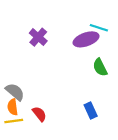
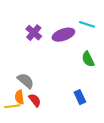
purple ellipse: (86, 39) -> (63, 35), moved
gray semicircle: (15, 92) -> (26, 81), moved
orange semicircle: (13, 107) -> (19, 97), moved

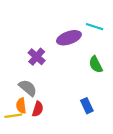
purple cross: (34, 33) -> (37, 57), moved
red semicircle: (35, 100) -> (38, 109), turned 56

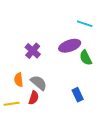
purple ellipse: (69, 38) -> (70, 46), moved
gray semicircle: (28, 88) -> (39, 83), moved
orange semicircle: (21, 106) -> (19, 80), moved

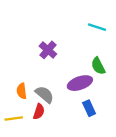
purple ellipse: (70, 46) -> (80, 83), moved
purple cross: (33, 51) -> (48, 50), moved

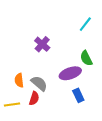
cyan line: (97, 27) -> (85, 24), turned -70

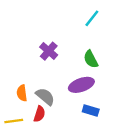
cyan line: (85, 24) -> (92, 18), moved
green semicircle: (86, 58) -> (91, 59), moved
blue rectangle: (78, 95) -> (91, 111), turned -48

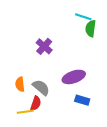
cyan line: (92, 18) -> (83, 17), turned 70
green semicircle: (91, 59) -> (91, 28), moved, turned 35
yellow line: (14, 121) -> (25, 112), moved

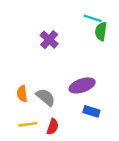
purple cross: (44, 46) -> (49, 40), moved
red semicircle: (36, 103) -> (53, 127), moved

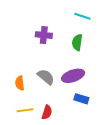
green semicircle: (101, 31) -> (77, 42), moved
purple cross: (49, 40) -> (44, 35), turned -35
gray semicircle: (46, 97) -> (46, 77), moved

